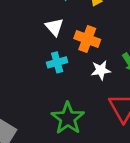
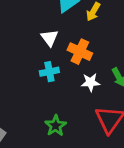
green star: (68, 118) -> (56, 126), size x0.7

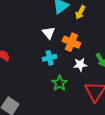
green star: (56, 126) -> (60, 83), moved

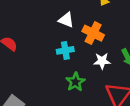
white triangle: (49, 33) -> (66, 20), turned -32

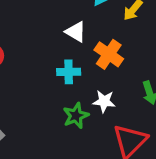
white star: (102, 61) -> (104, 101), moved

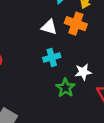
orange cross: (109, 54) -> (76, 24), moved

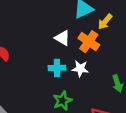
white star: (83, 72) -> (80, 69), moved

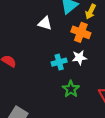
white triangle: (62, 38) -> (45, 23), moved

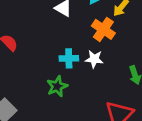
green star: (71, 89) -> (57, 86), moved

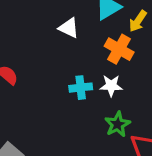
green star: (57, 86) -> (118, 124), moved

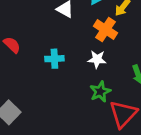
cyan cross: (81, 88) -> (54, 59), moved

